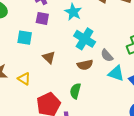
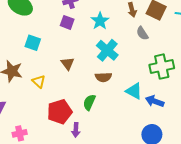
cyan square: (25, 38) -> (33, 43), moved
gray semicircle: (107, 56) -> (142, 33), moved

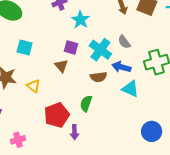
cyan star: (100, 21) -> (80, 20), moved
purple square: (67, 22) -> (71, 48), moved
gray semicircle: (142, 33) -> (124, 42), moved
blue arrow: (155, 101) -> (121, 67), moved

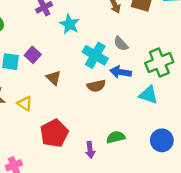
purple square: (71, 48) -> (33, 55), moved, turned 32
cyan triangle: (130, 89) -> (149, 95), moved
green semicircle: (86, 104) -> (116, 137), moved, turned 63
purple arrow: (74, 132) -> (90, 150), moved

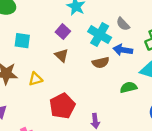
purple square: (33, 55) -> (63, 32), moved
yellow triangle: (25, 104) -> (35, 79), turned -48
green semicircle: (116, 137) -> (128, 87), moved

